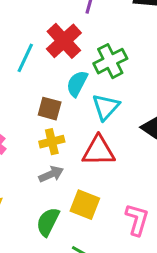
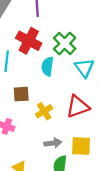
cyan triangle: (106, 107) -> (84, 68), moved
brown square: (50, 109) -> (21, 94), moved
gray arrow: (51, 174) -> (53, 143), moved, turned 35

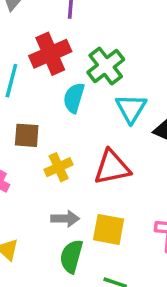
red cross: (29, 41) -> (50, 54), turned 30

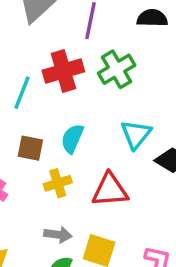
green cross: (106, 66) -> (117, 69), moved
cyan semicircle: (74, 98) -> (72, 139), moved

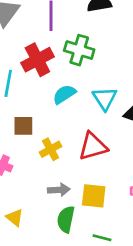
green cross: (117, 69) -> (79, 50), turned -32
cyan semicircle: (72, 139) -> (64, 94), moved, turned 45

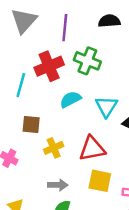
yellow square: (94, 196) -> (100, 181), moved

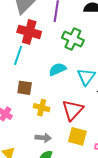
red cross: (49, 66) -> (29, 32), moved, turned 35
yellow cross: (54, 148) -> (42, 108), turned 35
red triangle: (92, 149) -> (73, 110), turned -40

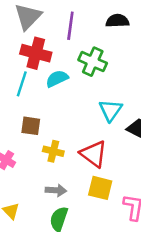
cyan semicircle: (57, 69) -> (57, 79), moved
red triangle: (73, 110) -> (94, 154), turned -35

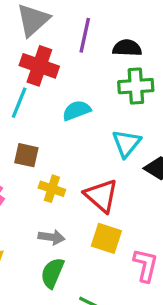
black semicircle: (117, 21) -> (127, 48), moved
green cross: (93, 62) -> (136, 86), moved, turned -32
cyan semicircle: (57, 79) -> (77, 110), moved

